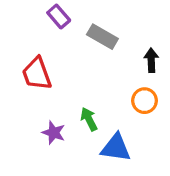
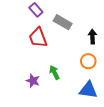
red trapezoid: (37, 74) -> (38, 38), moved
blue triangle: (116, 148) -> (88, 90), moved

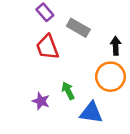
orange circle: (88, 61) -> (110, 77), size x1.5
blue triangle: (88, 90) -> (91, 113), moved

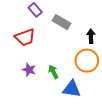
red trapezoid: (47, 47) -> (25, 37), moved, turned -90
purple star: (41, 101) -> (29, 70), moved

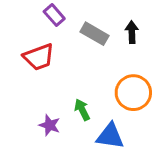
black arrow: (91, 36) -> (132, 32), moved
purple star: (29, 70) -> (50, 125), moved

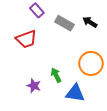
black arrow: (132, 32) -> (90, 22), turned -56

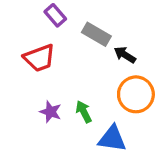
black arrow: (90, 22) -> (125, 55), moved
purple star: (34, 86) -> (51, 112), moved

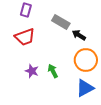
purple rectangle: (55, 15) -> (26, 10), moved, turned 56
blue triangle: (112, 139) -> (85, 88), moved, turned -36

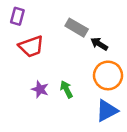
purple rectangle: (26, 10) -> (17, 16), moved

